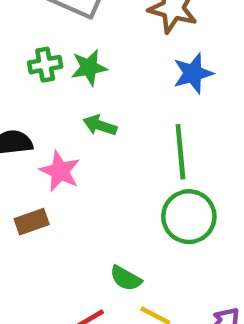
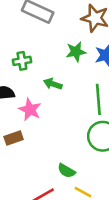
green cross: (45, 65) -> (22, 61), moved
green star: (89, 67) -> (76, 52), moved

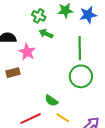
green cross: (22, 61) -> (39, 16), moved, turned 32

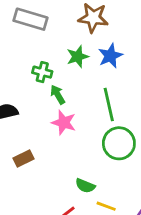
green arrow: (46, 34) -> (58, 95), turned 48
pink star: (27, 52) -> (64, 122), moved

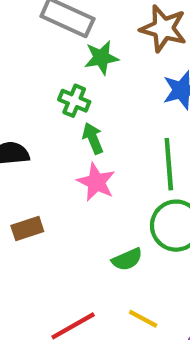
green star: (78, 57) -> (101, 58), moved
green semicircle: (85, 186) -> (127, 259), moved, turned -54

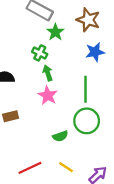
green star: (101, 58) -> (55, 32), turned -30

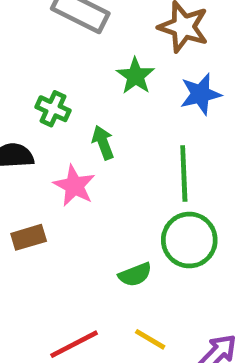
green star: (55, 32) -> (135, 76), moved
green cross: (40, 53) -> (53, 109), moved
pink star: (48, 95) -> (74, 186), moved

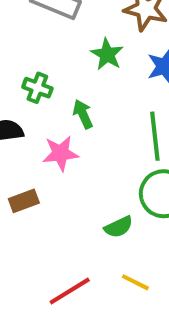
pink star: (74, 186) -> (61, 153), turned -30

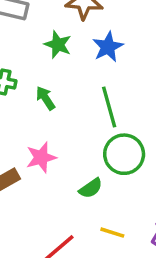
pink star: (61, 153) -> (41, 157), moved

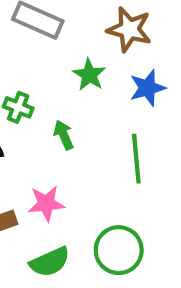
green circle: (124, 154) -> (119, 250), moved
green semicircle: (91, 188) -> (50, 262), moved, size x1.4

